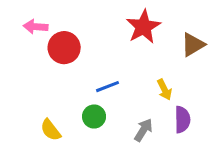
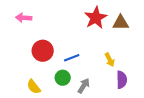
brown triangle: (193, 45) -> (121, 23), moved, turned 30
red circle: (64, 48) -> (43, 51), moved
gray arrow: (143, 130) -> (84, 86), moved

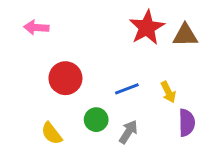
blue line: (72, 58) -> (127, 89), moved

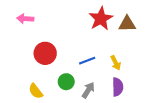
purple semicircle: (187, 123) -> (118, 87), moved

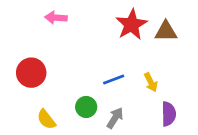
pink arrow: (25, 19) -> (56, 18), moved
red circle: (45, 53) -> (31, 73), moved
purple semicircle: (118, 87) -> (169, 114), moved

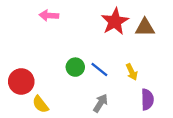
red circle: (31, 73) -> (21, 81), moved
blue line: (114, 79) -> (99, 69), turned 60
green circle: (86, 107) -> (75, 67), moved

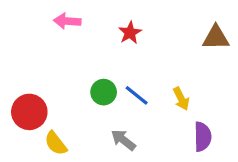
red star: (115, 21) -> (130, 33), moved, size x0.6
brown triangle: (145, 27) -> (216, 38), moved
gray arrow: (101, 103) -> (123, 140), moved, turned -84

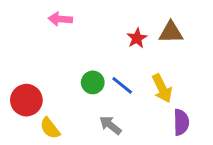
red star: (130, 33) -> (137, 38), moved
brown triangle: (216, 38) -> (171, 32), moved
yellow arrow: (181, 99) -> (162, 88), size x1.4

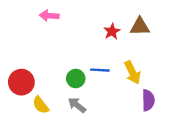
green circle: (93, 82) -> (76, 78), moved
blue line: (122, 85) -> (100, 70), turned -36
gray arrow: (110, 125) -> (77, 105), moved

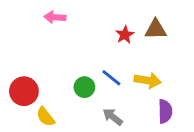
blue line: (100, 70) -> (111, 78), turned 36
yellow arrow: (132, 72) -> (148, 80), turned -55
gray arrow: (77, 105) -> (113, 117), moved

